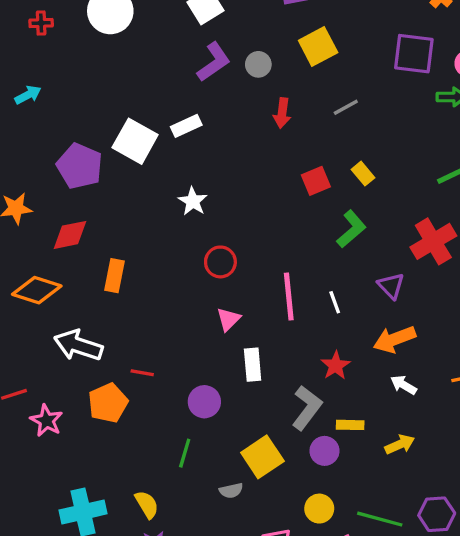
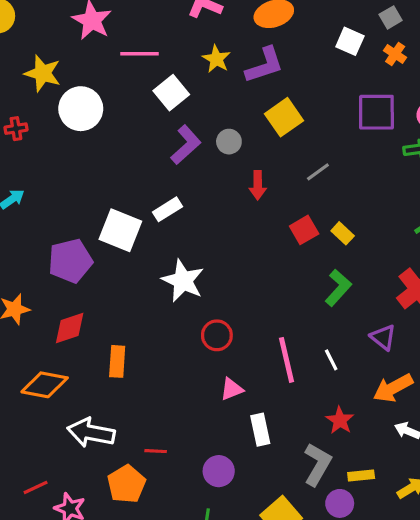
purple pentagon: (80, 166) -> (70, 261), turned -30
red square: (316, 181) -> (304, 230), moved
white star: (193, 201) -> (183, 281), size x1.5
pink triangle: (228, 319) -> (232, 389), turned 30

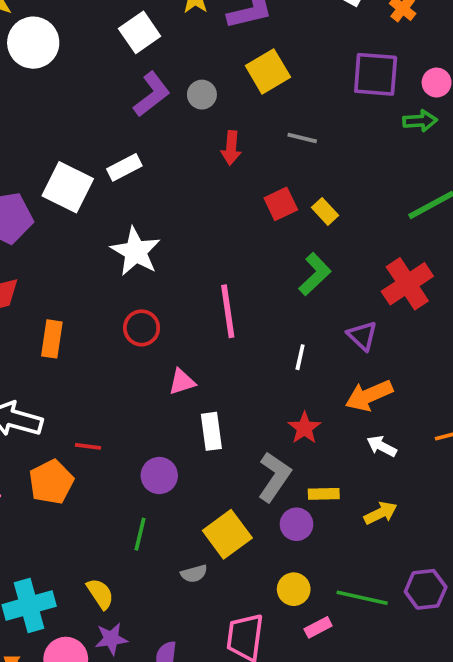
gray line: (318, 172) -> (302, 138), turned 45
red circle: (217, 335) -> (142, 328), moved
pink line: (286, 360) -> (228, 311), moved
white line: (331, 360) -> (300, 357), turned 35

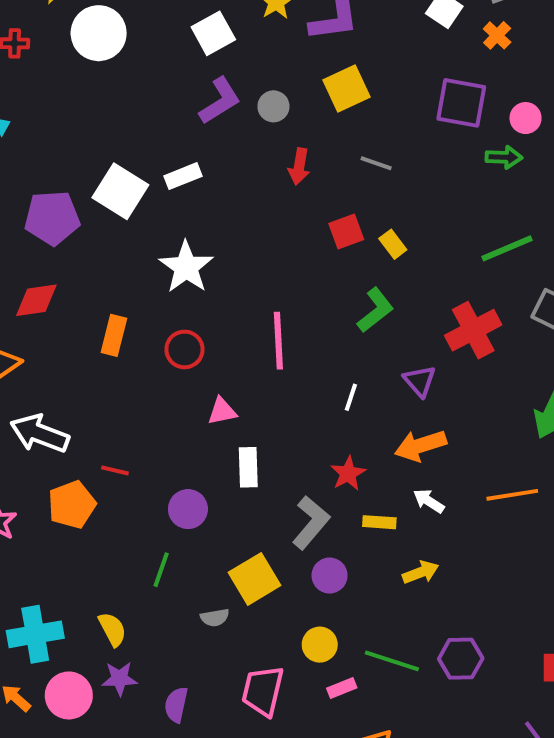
orange rectangle: (52, 339) -> (114, 335), moved
yellow rectangle: (324, 494) -> (379, 522), moved

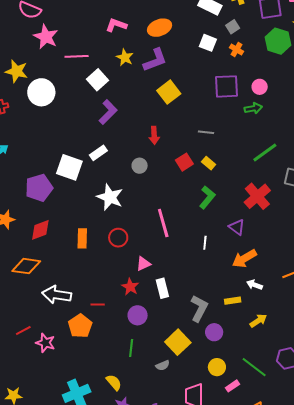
gray circle: (273, 106) -> (140, 166), moved
gray line: (376, 163) -> (206, 132), moved
red star: (348, 473) -> (130, 287), moved
green line: (392, 661) -> (254, 367), turned 32

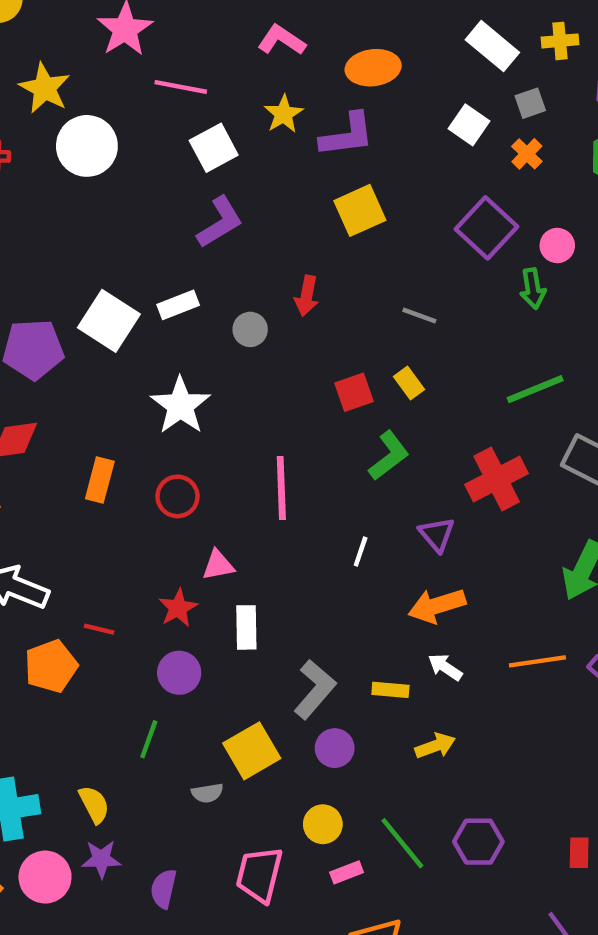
purple square: (226, 86) -> (486, 228), turned 32
green arrow: (253, 108) -> (533, 289), turned 78
red square: (184, 162) -> (354, 392), moved
gray circle: (140, 166) -> (250, 329), moved

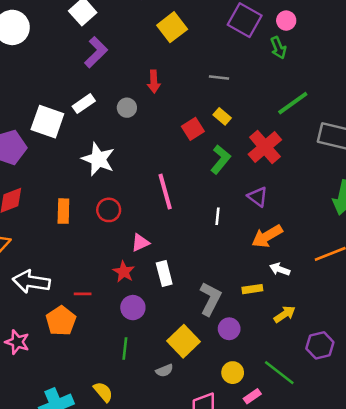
red cross: (497, 479) -> (265, 147), moved
purple hexagon: (478, 842) -> (320, 345), moved

